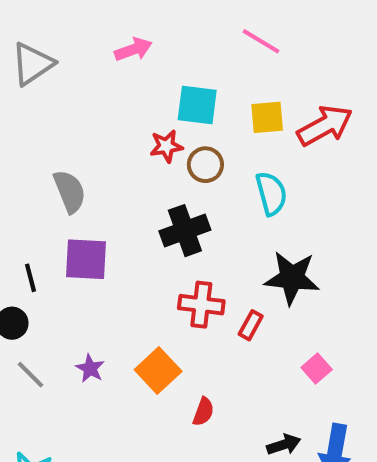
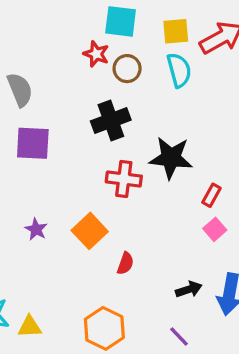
red star: (166, 146) -> (96, 54), turned 30
cyan semicircle: (271, 193) -> (179, 70), moved
black star: (292, 278) -> (171, 158), moved
red rectangle: (251, 325) -> (211, 195), moved

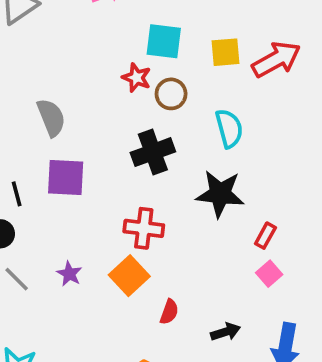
cyan semicircle: (179, 70) -> (229, 128), moved
red cross: (124, 179) -> (144, 228), moved
black arrow: (189, 289) -> (226, 332), moved

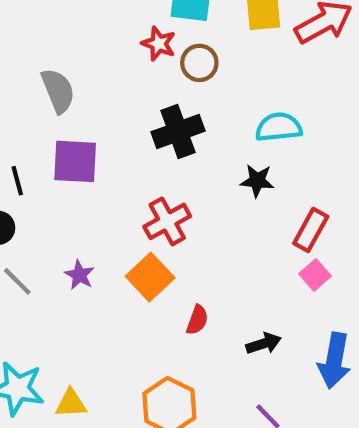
cyan semicircle: (229, 128) -> (279, 127), moved, turned -81
black star: (220, 194) -> (257, 181), size x0.6
red cross: (144, 228) -> (167, 221), turned -36
red rectangle: (265, 236) -> (311, 230), size x1.4

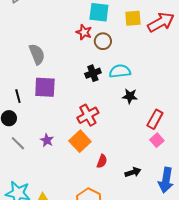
cyan semicircle: (279, 127) -> (120, 71), moved
black cross: (178, 131) -> (93, 73), size x0.7

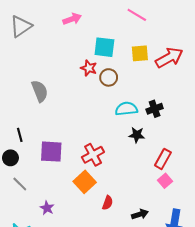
black cross: (93, 73) -> (155, 109), moved
purple square: (45, 87) -> (51, 152), moved
purple star: (47, 140) -> (47, 208), moved

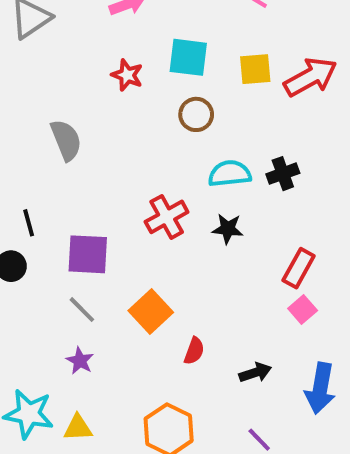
red star: (89, 68) -> (127, 75), moved
black star: (137, 135) -> (228, 229), moved
red cross: (93, 155) -> (167, 217), moved
gray line: (20, 184) -> (82, 310), moved

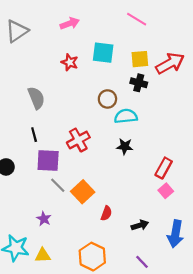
brown circle: (196, 114) -> (107, 99), moved
black cross: (283, 174) -> (139, 83), moved, turned 35
red cross: (167, 217) -> (78, 140), moved
black line: (29, 223) -> (34, 135), moved
gray line: (82, 310) -> (58, 185), moved

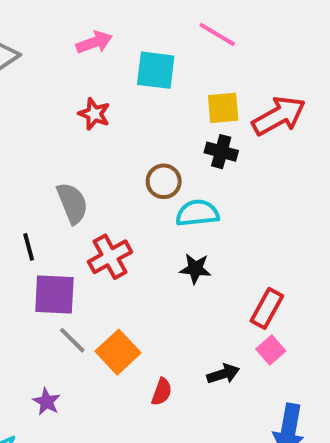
cyan square: (103, 53) -> (156, 70), moved
gray semicircle: (36, 98) -> (72, 203), moved
black arrow: (140, 225) -> (223, 374), moved

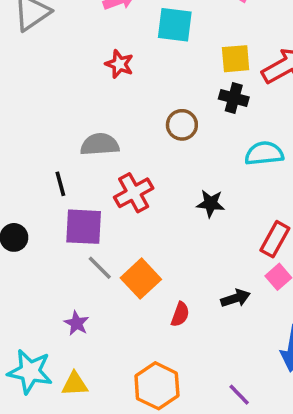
gray semicircle: (72, 203) -> (100, 144), turned -72
cyan semicircle: (197, 213) -> (264, 153), moved

